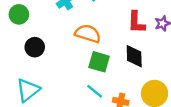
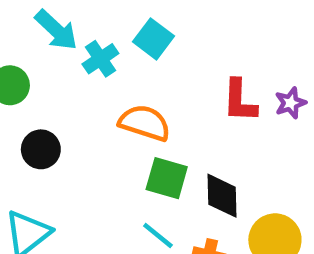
black diamond: (134, 56) -> (222, 196), moved

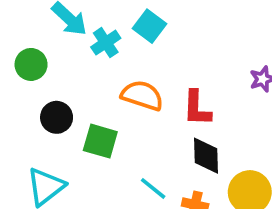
red L-shape: (240, 101) -> (197, 108), moved
green square: (167, 178) -> (100, 141), moved

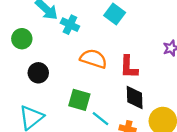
cyan square: (150, 26) -> (115, 14), moved
cyan cross: (106, 43) -> (70, 25), turned -30
green square: (100, 141) -> (79, 100), moved

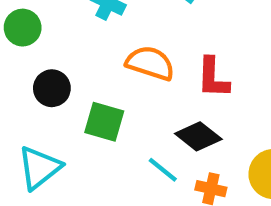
black diamond: (135, 97) -> (198, 136), moved, turned -50
green square: (79, 100) -> (104, 122), moved

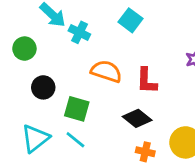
cyan line: (163, 170) -> (75, 140), moved

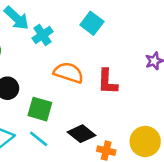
cyan cross: (79, 32) -> (43, 35), turned 30
black diamond: (137, 118) -> (81, 134), moved

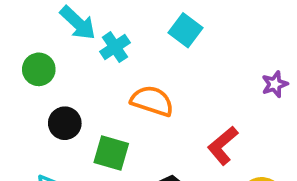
red L-shape: (107, 82) -> (223, 146), moved, turned 48

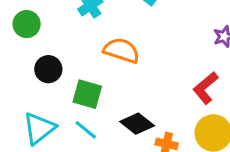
red L-shape: (223, 146) -> (206, 88), moved

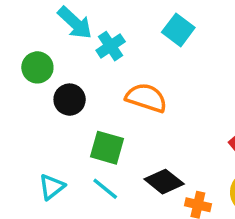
black circle: (48, 69) -> (70, 100), moved
cyan triangle: (39, 128) -> (52, 187), size x0.7

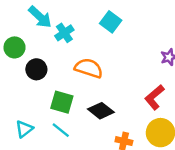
black diamond: (164, 182) -> (101, 111), moved

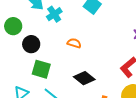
orange semicircle: (89, 68) -> (74, 43), size x0.6
green square: (62, 102) -> (41, 69), moved

